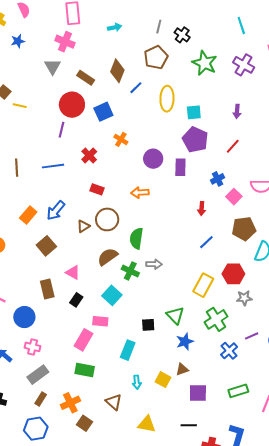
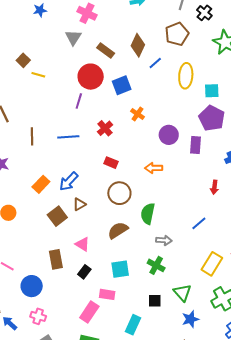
brown triangle: (83, 226) -> (79, 204), moved
blue line: (206, 242) -> (199, 223), moved
green cross: (130, 271) -> (156, 265), moved
cyan square: (112, 295) -> (120, 269), turned 36

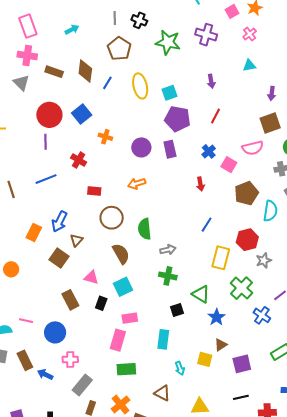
brown rectangle: (106, 50) -> (54, 72), moved
blue line: (199, 223) -> (207, 225), moved
brown semicircle: (118, 230) -> (121, 254), turned 110
cyan square: (120, 269) -> (123, 287), moved

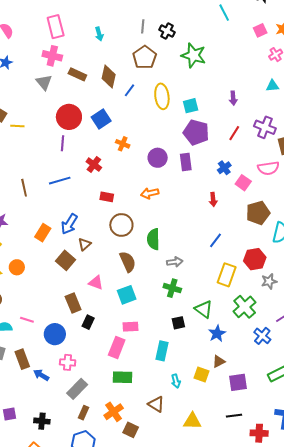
cyan arrow: (72, 30) -> (99, 34), turned 96
purple cross: (206, 35) -> (265, 127), moved
black rectangle: (101, 303) -> (88, 322), moved

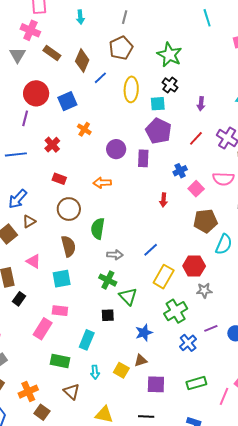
black cross: (167, 31) -> (170, 85), moved
blue line: (216, 240) -> (151, 250), moved
green triangle: (204, 309) -> (128, 297), moved
green rectangle: (123, 377) -> (60, 361), moved

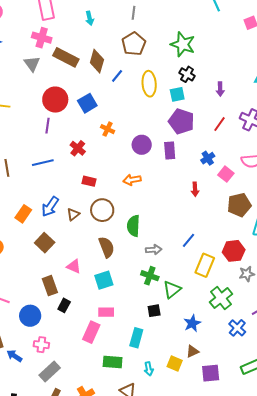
brown rectangle: (52, 53) -> (66, 57), size x1.4
brown triangle: (29, 221) -> (73, 214), moved
green triangle: (128, 297) -> (172, 289), turned 42

